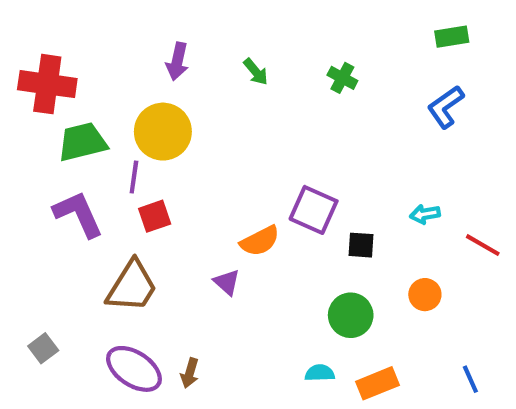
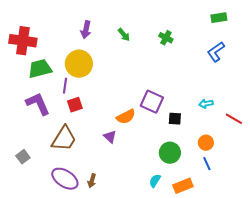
gray square: (43, 348) -> (23, 157), moved
cyan semicircle: (320, 373) -> (155, 181), turned -56
blue line: (470, 379) -> (207, 164), moved

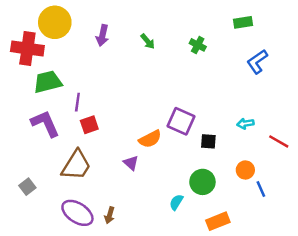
green rectangle: (219, 18) -> (243, 22), moved
yellow circle: (79, 64) -> (55, 22), moved
blue line: (207, 164) -> (261, 189), moved
cyan semicircle: (155, 181) -> (176, 202), moved

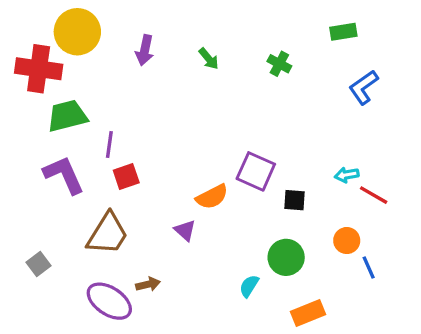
red line: (279, 141) -> (374, 195), moved
brown arrow: (110, 215) -> (148, 284), moved, turned -119

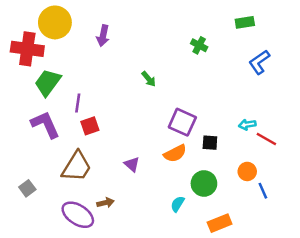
green arrow: (209, 59) -> (149, 79), moved
green trapezoid: (67, 116) -> (48, 83), turned -40
orange semicircle: (212, 197) -> (175, 153), moved

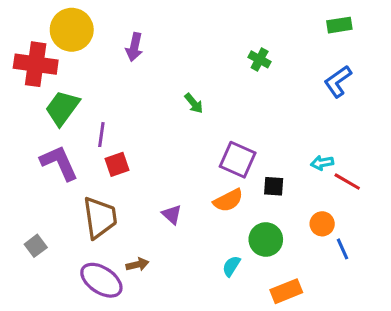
green rectangle: (245, 22) -> (339, 25), moved
brown trapezoid: (77, 167) -> (100, 218), turned -40

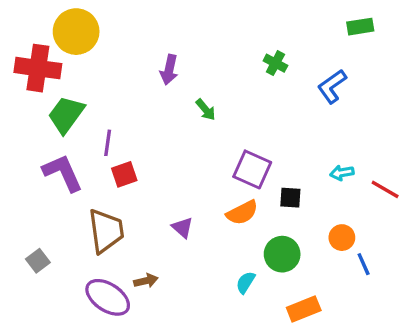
purple arrow: (134, 47) -> (169, 70), moved
blue L-shape: (338, 81) -> (332, 86), moved
red line: (347, 182) -> (385, 189), moved

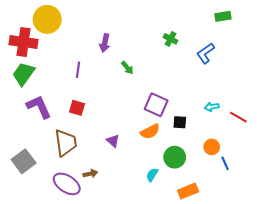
green trapezoid: (66, 115) -> (24, 74), moved
purple line: (108, 143) -> (78, 70), moved
red square: (124, 174) -> (77, 108), turned 35
gray square: (38, 261) -> (24, 161), size x1.6

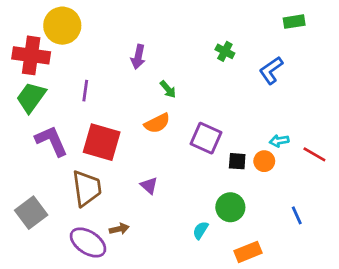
purple line: (78, 70) -> (85, 91), moved
red square: (77, 108) -> (102, 142), size x1.8
orange semicircle: (150, 131) -> (157, 123), moved
orange circle: (212, 147) -> (264, 161), moved

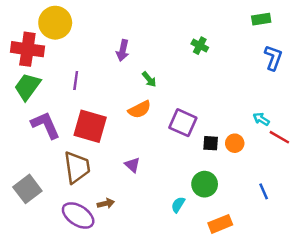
blue L-shape: (271, 70) -> (273, 58), moved, turned 145
cyan arrow: (279, 141) -> (261, 119), moved, turned 42

